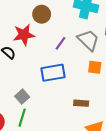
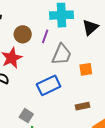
gray trapezoid: (88, 40) -> (62, 54), moved, turned 85
purple line: (60, 43) -> (45, 36), moved

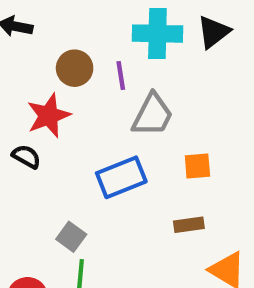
black triangle: (90, 27) -> (213, 32), moved
purple line: (45, 36) -> (121, 75), turned -32
orange square: (86, 69) -> (197, 166), moved

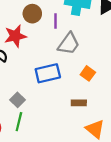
orange square: (197, 166) -> (88, 73), turned 32

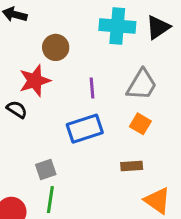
purple line: (55, 21) -> (92, 88), moved
gray trapezoid: (69, 44) -> (142, 85), moved
gray square: (18, 100) -> (46, 169), turned 32

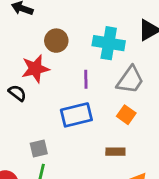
cyan cross: (117, 26) -> (109, 43), moved

